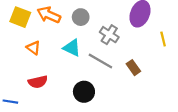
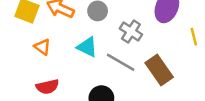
brown rectangle: (133, 68) -> (159, 70), size x1.6

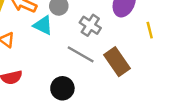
cyan triangle: (87, 47) -> (43, 25), moved

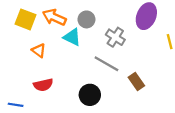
brown rectangle: (117, 62) -> (136, 82), moved, size x0.7

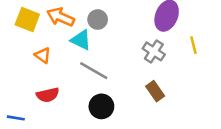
gray cross: (115, 37) -> (154, 51), moved
gray line: (106, 64) -> (94, 71), moved

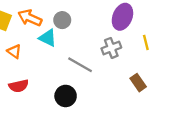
gray cross: (154, 51) -> (111, 48), turned 36
gray line: (94, 71) -> (80, 65), moved
brown rectangle: (155, 91) -> (138, 83), moved

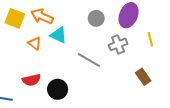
gray circle: (62, 20) -> (96, 18), moved
orange triangle: (14, 51) -> (35, 43), moved
black circle: (66, 96) -> (58, 89), moved

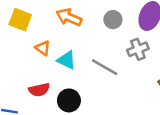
orange arrow: (42, 16) -> (69, 17), moved
cyan triangle: (59, 35) -> (67, 60), moved

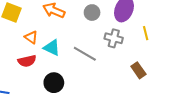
gray cross: (138, 49) -> (114, 38), turned 36
red semicircle: (39, 90) -> (27, 61), moved

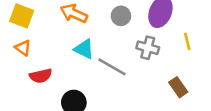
orange triangle: (31, 37) -> (23, 48), moved
cyan triangle: (52, 48) -> (84, 49), moved

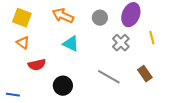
gray cross: (148, 48) -> (121, 43), turned 30
gray line: (112, 67) -> (109, 77), moved

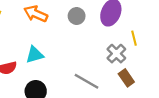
gray cross: (121, 43) -> (116, 54), moved
cyan triangle: (71, 44) -> (35, 55), moved, turned -42

